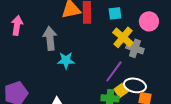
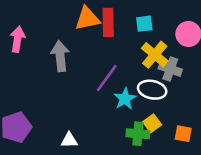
cyan star: (66, 60) -> (125, 99), moved, turned -30
purple line: (114, 71) -> (107, 78), moved
white ellipse: (135, 85) -> (152, 90), moved

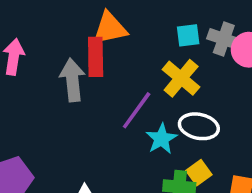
red rectangle: (108, 22) -> (96, 57), moved
yellow cross: (155, 55) -> (181, 78), moved
gray cross: (170, 69) -> (224, 39), moved

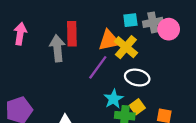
orange triangle: (110, 28) -> (109, 40), moved
gray cross: (224, 39) -> (153, 22), turned -30
cyan star: (161, 139) -> (114, 99), moved

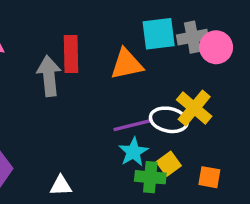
cyan square: (130, 20) -> (159, 34), size x1.5
yellow cross: (126, 47) -> (194, 108), moved
purple line: (98, 67) -> (133, 125), moved, turned 40

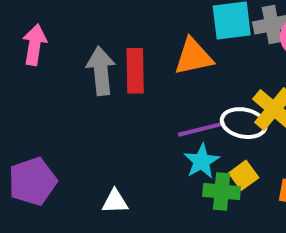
red rectangle: (71, 54) -> (135, 71), moved

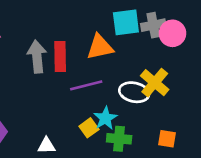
purple line: (201, 129) -> (86, 85), moved
yellow square: (244, 175) -> (89, 128), moved

